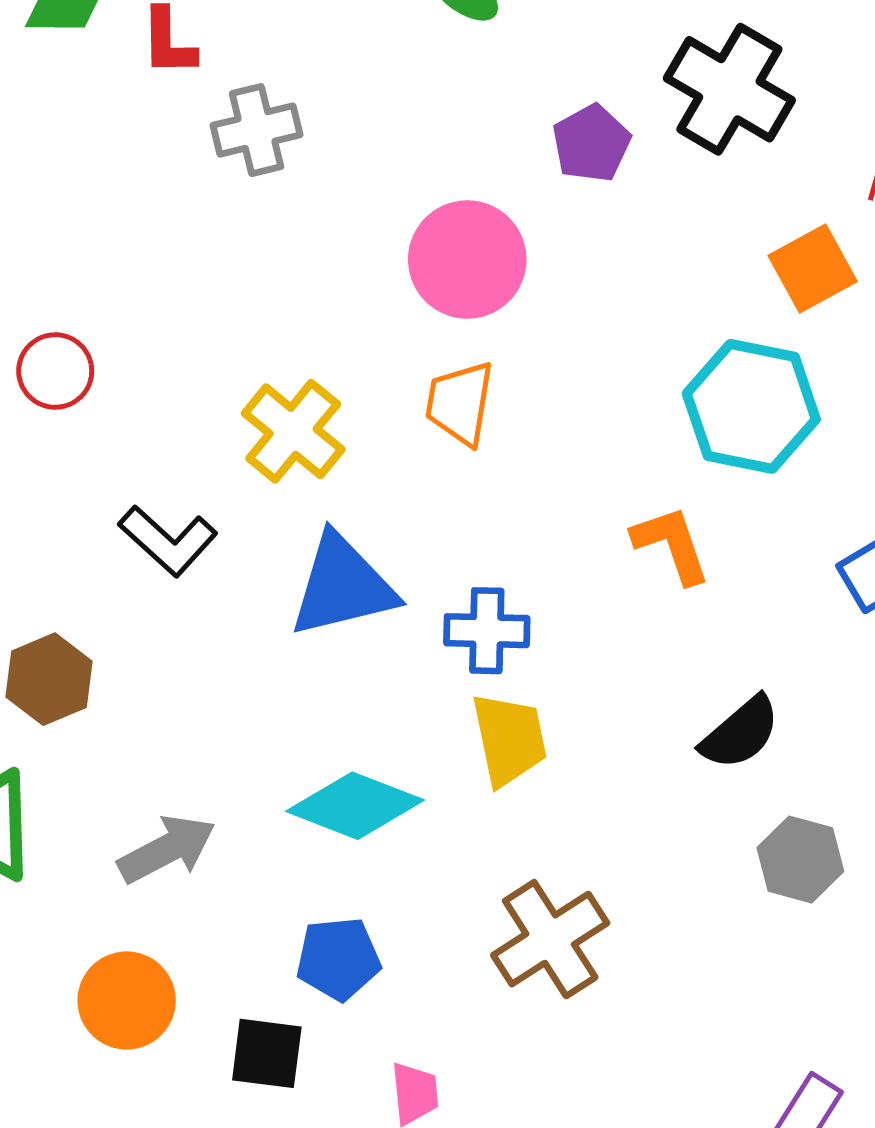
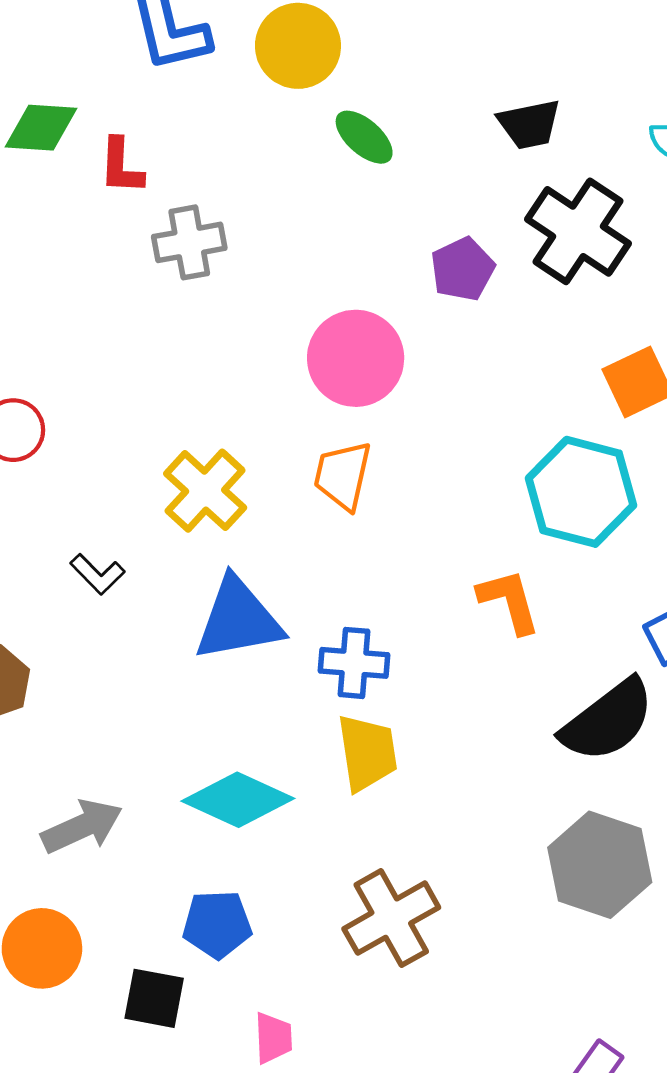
black L-shape: (168, 541) -> (97, 574), size x0.7
black semicircle: (740, 733) -> (608, 721), moved, size x1.4
gray hexagon: (800, 860) -> (600, 865), size x1.5

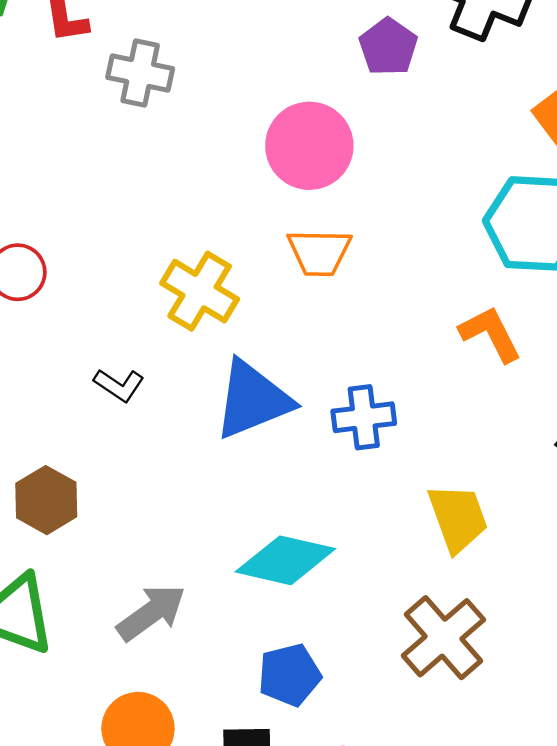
gray cross: (189, 242) -> (140, 73), turned 34
orange trapezoid: (343, 475) -> (319, 252), turned -90
yellow trapezoid: (367, 753) -> (458, 518), moved

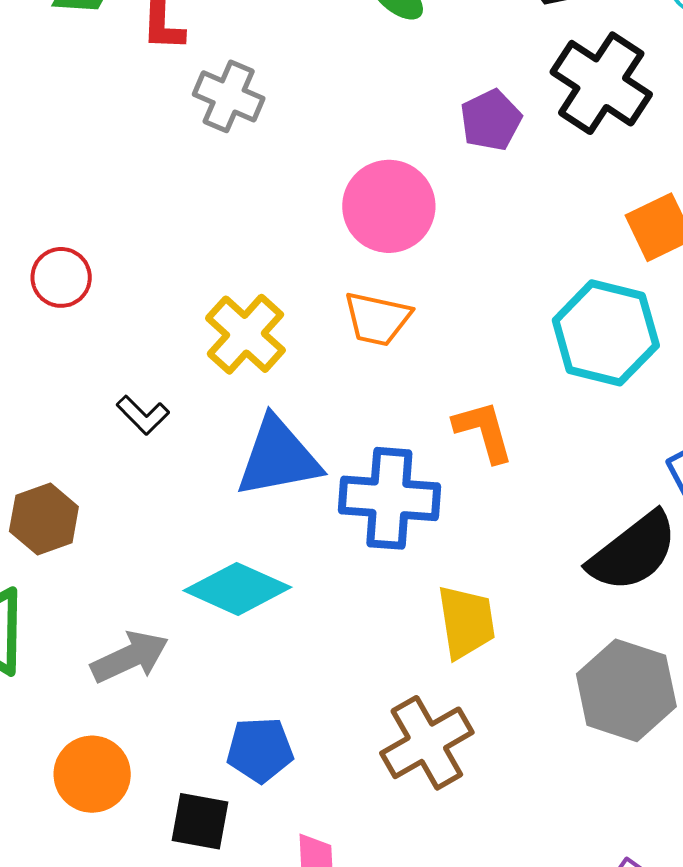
orange L-shape: (490, 334) -> (484, 431), moved
blue cross: (364, 417) -> (389, 498), size x1.5
cyan diamond: (285, 560) -> (237, 589), moved

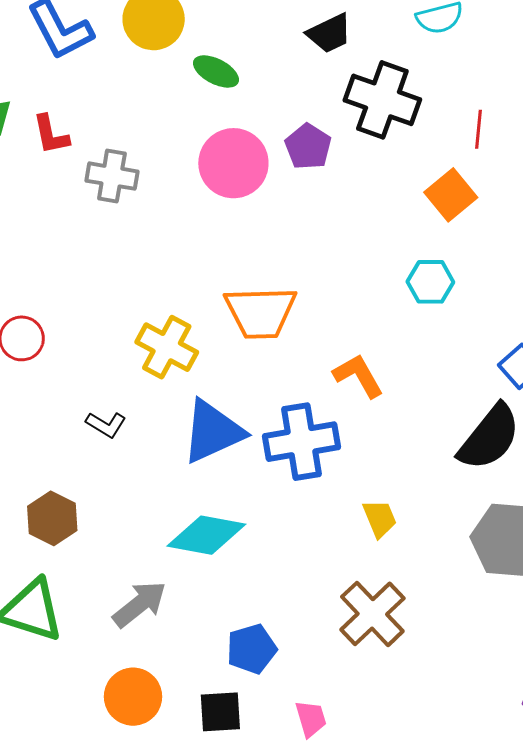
pink circle: (389, 206) -> (233, 163), moved
orange trapezoid: (377, 319) -> (261, 312), size x1.4
cyan hexagon: (606, 333) -> (430, 282), size x0.6
yellow trapezoid: (466, 622) -> (380, 518), size x0.7

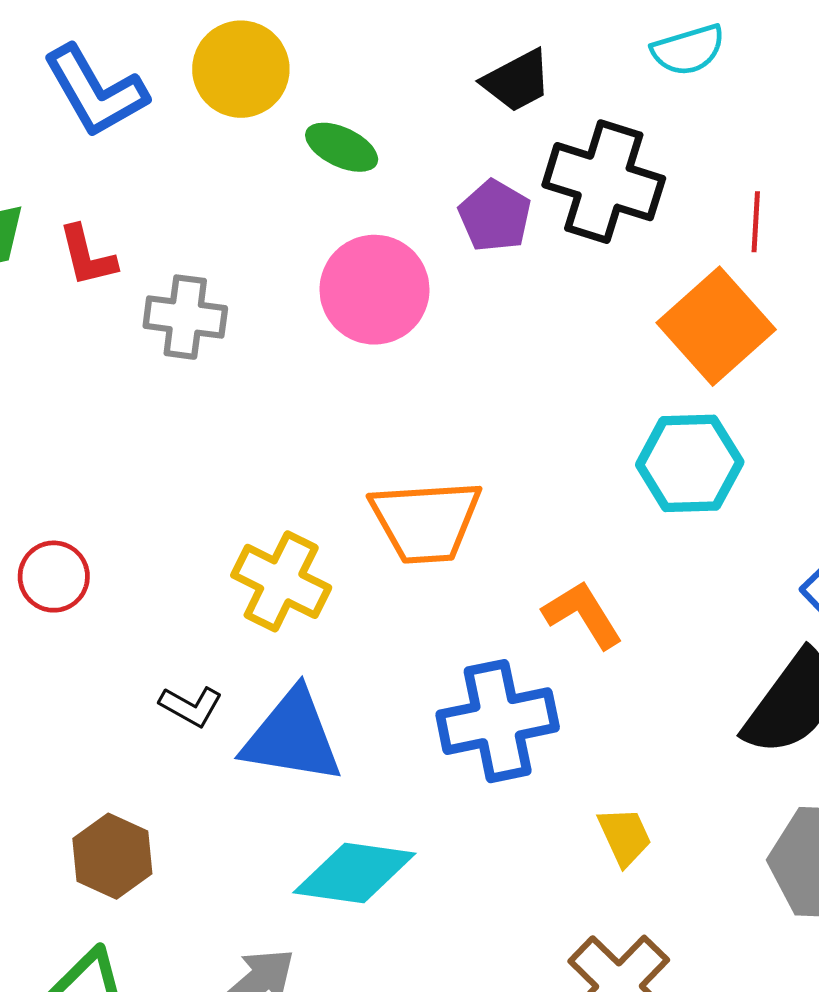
purple pentagon: (308, 147) -> (495, 216), moved
orange square: (451, 195) -> (716, 326), size x1.4
cyan hexagon: (430, 282) -> (690, 463), size x1.4
blue triangle: (213, 432) -> (292, 737), moved, turned 36

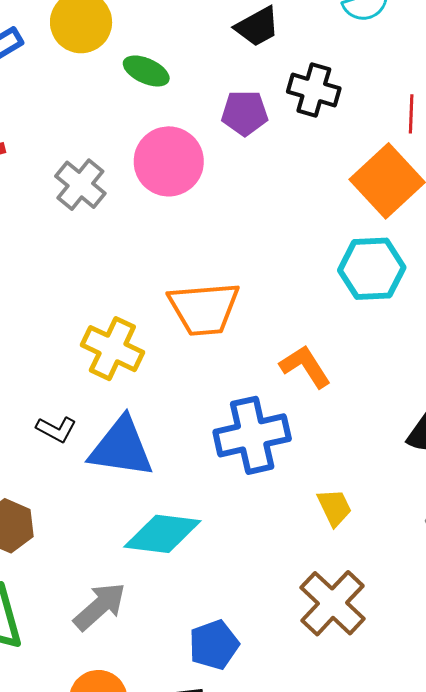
black cross: (604, 182) -> (314, 90), size x0.7
purple pentagon: (495, 216) -> (245, 113), turned -30
gray cross: (185, 317) -> (80, 185), moved, turned 33

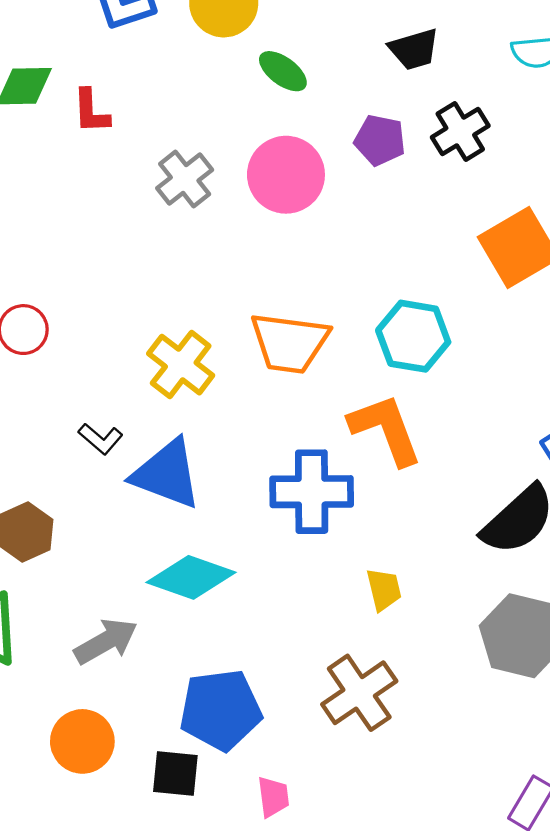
black cross: (314, 90) -> (460, 131), turned 30
cyan hexagon: (372, 269) -> (413, 336), moved
orange L-shape: (305, 366) -> (386, 429), size x1.4
blue pentagon: (214, 645) -> (221, 710), size x1.5

